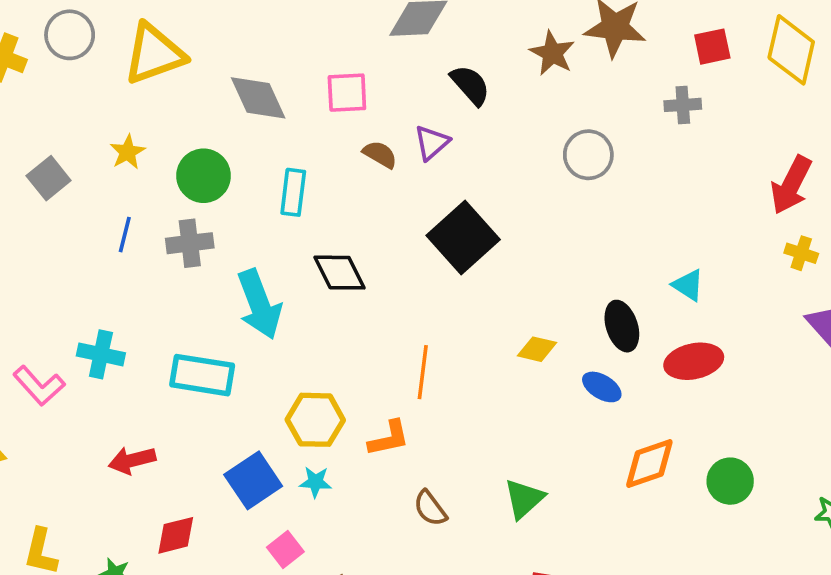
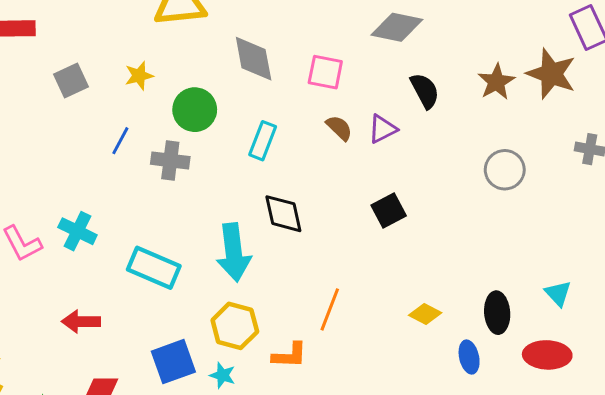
black square: (463, 238) -> (389, 211), size x0.6
cyan arrow: (259, 304) -> (234, 252), moved
blue ellipse: (602, 387) -> (469, 357), turned 32

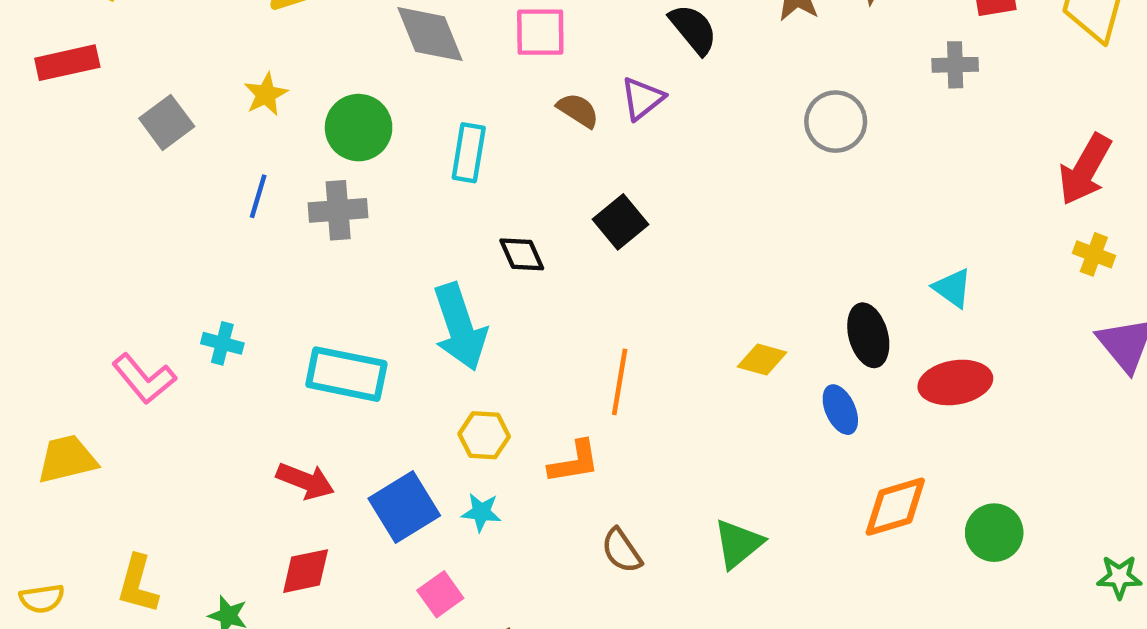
black square: (389, 211) -> (621, 222), moved
black diamond: (283, 214) -> (522, 254), size x0.7
cyan cross: (77, 231) -> (222, 343), size x0.7
red arrow: (81, 321) -> (305, 481), moved, turned -147
yellow hexagon: (235, 326) -> (484, 435), size x0.7

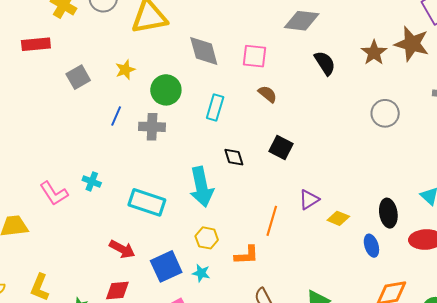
purple triangle: (642, 98) -> (309, 200), moved
black square: (621, 222) -> (281, 148), turned -30

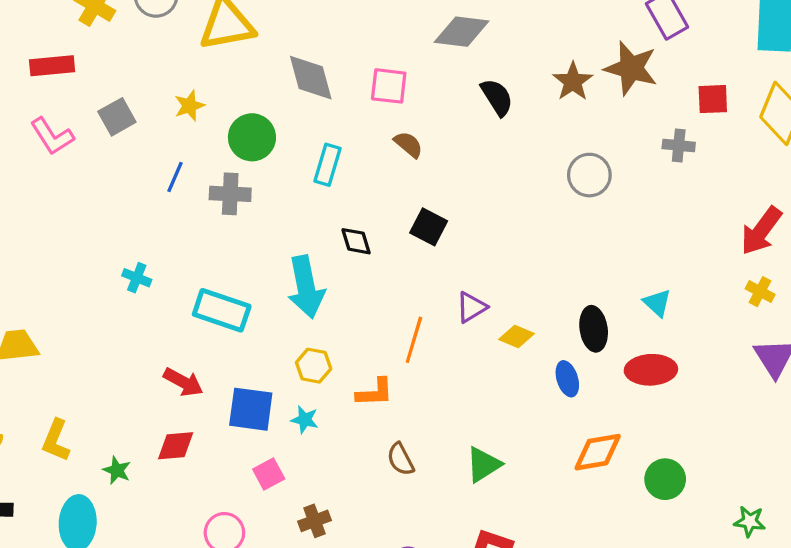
pink L-shape: (54, 193) -> (52, 136), moved
blue square: (166, 266) -> (251, 409), turned 32

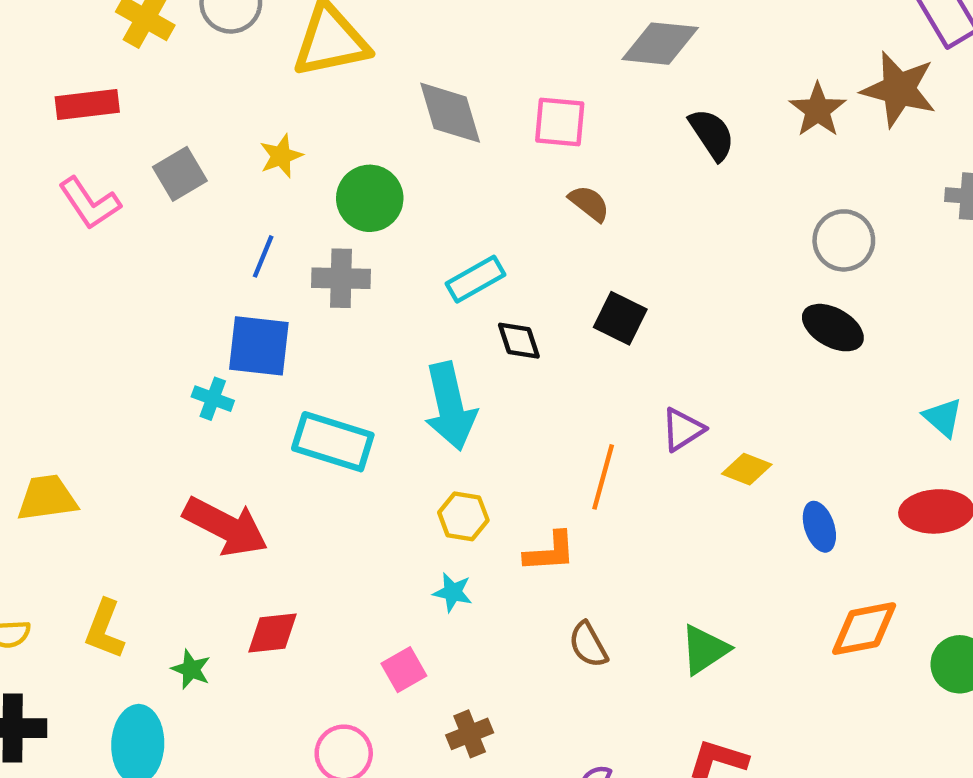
cyan rectangle: (328, 165) -> (475, 279), moved, turned 45
black ellipse: (594, 329) -> (833, 328), moved, turned -51
red arrow: (183, 382) -> (226, 527), moved, size x1.5
blue square: (251, 409) -> (259, 346), moved

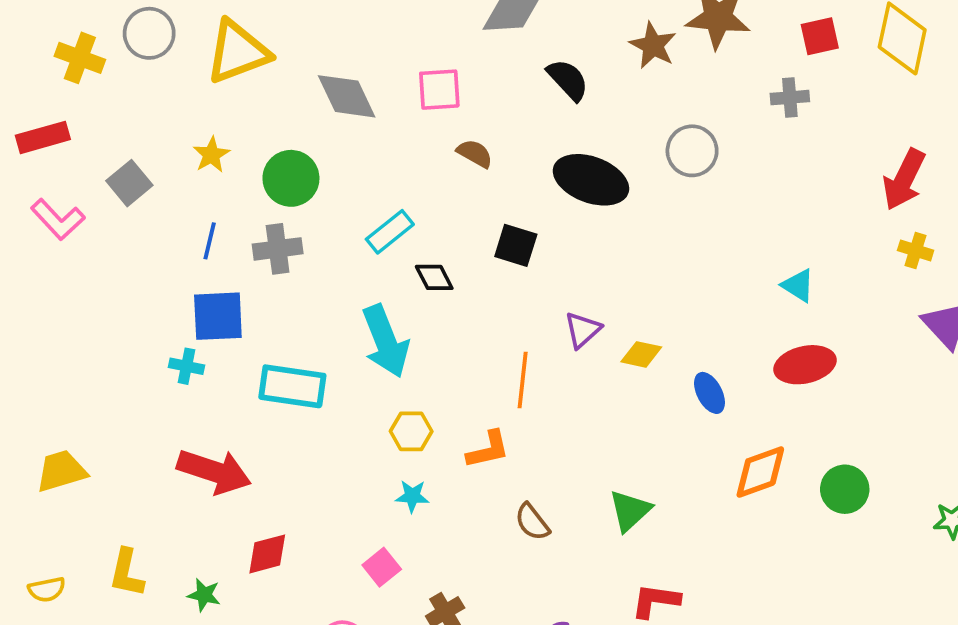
black ellipse: (833, 328) -> (591, 180), moved, size x1.4

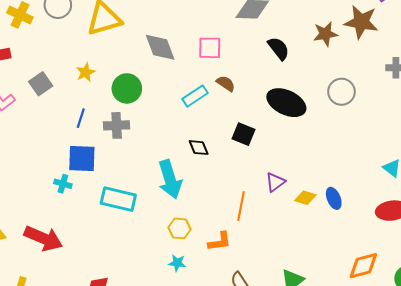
brown star: (653, 45) -> (325, 34), turned 30
cyan rectangle: (390, 232) -> (195, 96), moved
blue ellipse: (710, 393) -> (334, 198), moved
red arrow: (214, 471) -> (43, 238), moved

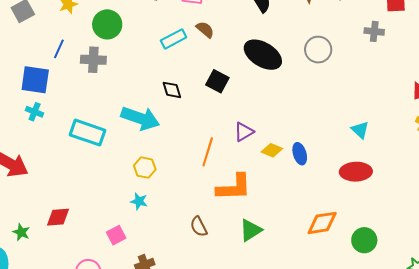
blue square: (82, 159) -> (35, 80), moved
cyan arrow: (170, 179) -> (140, 118), turned -60
orange L-shape: (220, 242) -> (234, 187), moved, size x1.5

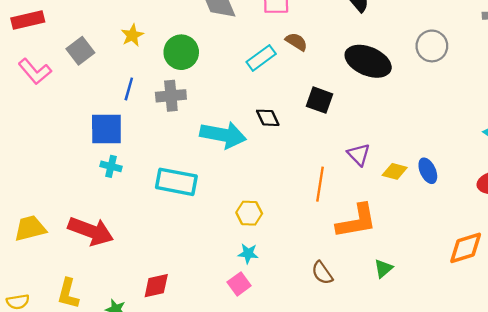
cyan arrow: (140, 118) -> (223, 135), moved
purple triangle: (244, 132) -> (359, 155), turned -35
green triangle: (251, 230) -> (383, 268), size x0.7
pink square: (116, 235) -> (239, 284), moved

